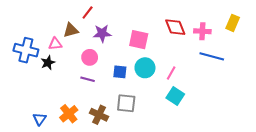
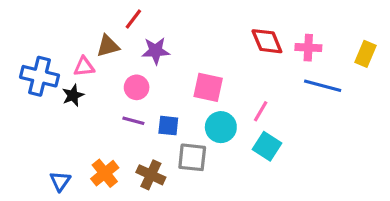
yellow rectangle: (233, 23) -> (366, 54), moved
pink square: (139, 40) -> (208, 87), moved
cyan circle: (145, 68) -> (221, 127), moved
blue square: (120, 72) -> (168, 126), moved

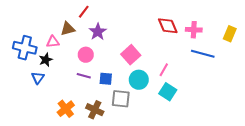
purple star: (156, 51) -> (98, 32), turned -30
pink square: (208, 87) -> (131, 55), turned 36
blue triangle: (60, 181) -> (38, 78), moved

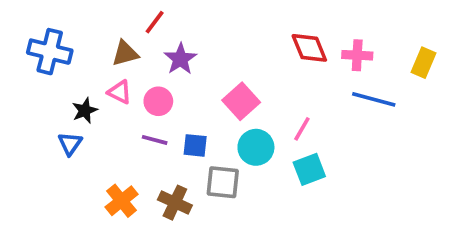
pink triangle: (53, 42) -> (120, 92), moved, turned 32
blue cross: (25, 48) -> (50, 52), moved
cyan square: (168, 92) -> (309, 169), turned 36

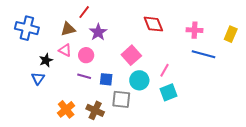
red diamond: (309, 48) -> (153, 24), moved

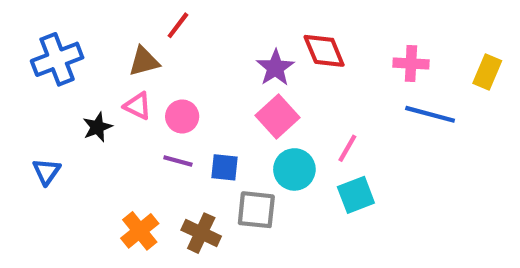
blue cross: (27, 28) -> (57, 59), turned -35
purple star: (98, 32) -> (275, 68), moved
blue triangle: (38, 78) -> (47, 172), moved

